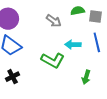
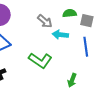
cyan arrow: (73, 45) -> (60, 35), moved

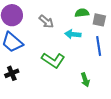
gray arrow: (45, 21) -> (46, 22), moved
green arrow: (72, 80) -> (85, 80), turned -40

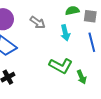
cyan arrow: (73, 34) -> (65, 33), turned -105
green L-shape: (53, 60) -> (61, 66), moved

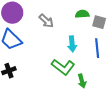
cyan arrow: (65, 33) -> (72, 44), moved

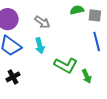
cyan arrow: (72, 44) -> (40, 46), moved

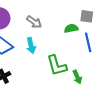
green semicircle: (77, 10) -> (71, 28), moved
green L-shape: (66, 65) -> (57, 66), turned 45

